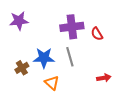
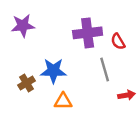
gray line: (70, 57) -> (105, 70), moved
orange triangle: (52, 83) -> (63, 101), turned -42

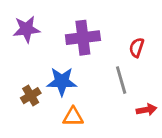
purple cross: (88, 33) -> (83, 38), moved
red semicircle: (118, 41) -> (137, 48), turned 49

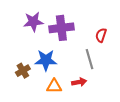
purple star: (26, 29) -> (33, 22), moved
red arrow: (146, 110) -> (79, 82), moved

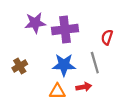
blue star: (46, 60) -> (64, 65), moved
brown cross: (23, 71) -> (20, 66), moved

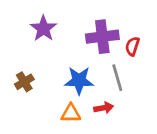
purple star: (35, 23) -> (43, 28), turned -30
purple cross: (65, 30) -> (102, 37), moved

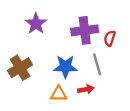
brown cross: (24, 82) -> (20, 68), size x1.5

